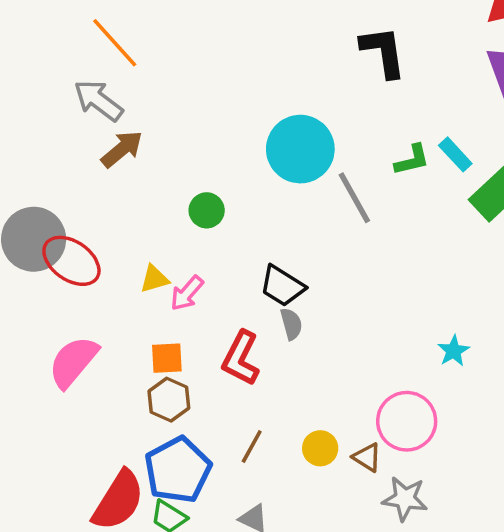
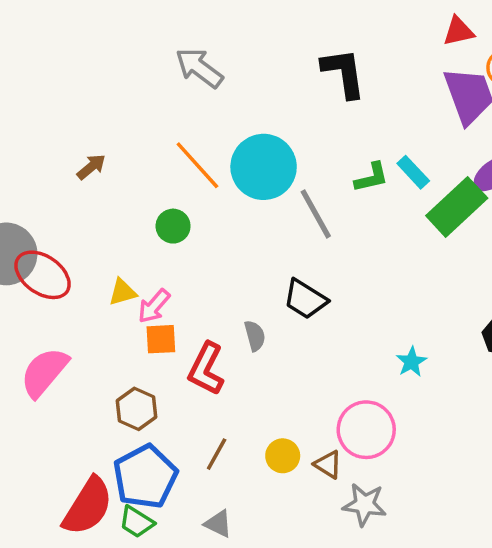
orange line: (115, 43) -> (197, 165), moved
gray arrow: (98, 100) -> (199, 68), moved
brown arrow: (122, 149) -> (91, 167), size x0.7
black trapezoid: (282, 286) -> (305, 299), moved
orange square: (167, 358) -> (161, 339), moved

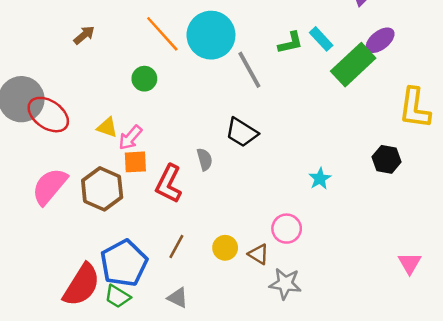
yellow triangle: (123, 292) -> (107, 127), turned 35
brown hexagon: (137, 409) -> (102, 189), moved, size x1.4
pink circle: (366, 430) -> (287, 229), size x0.7

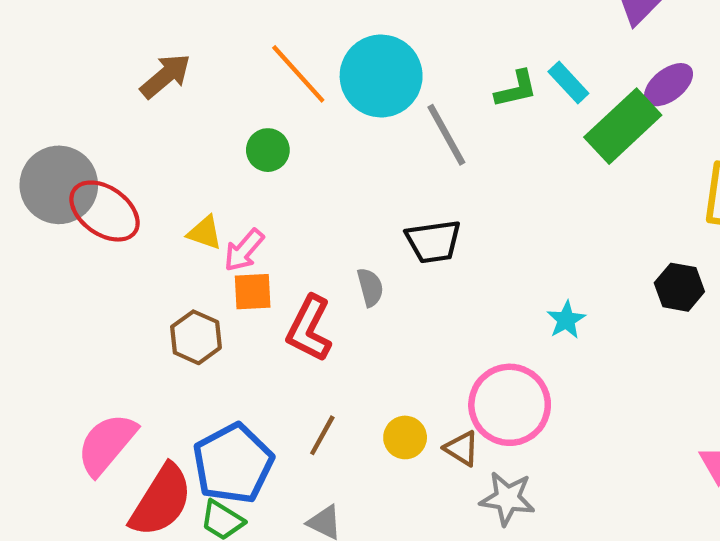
brown arrow: (84, 35) -> (166, 76), size x1.4
black trapezoid: (242, 132) -> (433, 241), turned -40
pink semicircle: (50, 186) -> (107, 444), moved
brown hexagon: (102, 189) -> (196, 337), size x0.7
pink circle: (287, 229) -> (510, 405), size x1.6

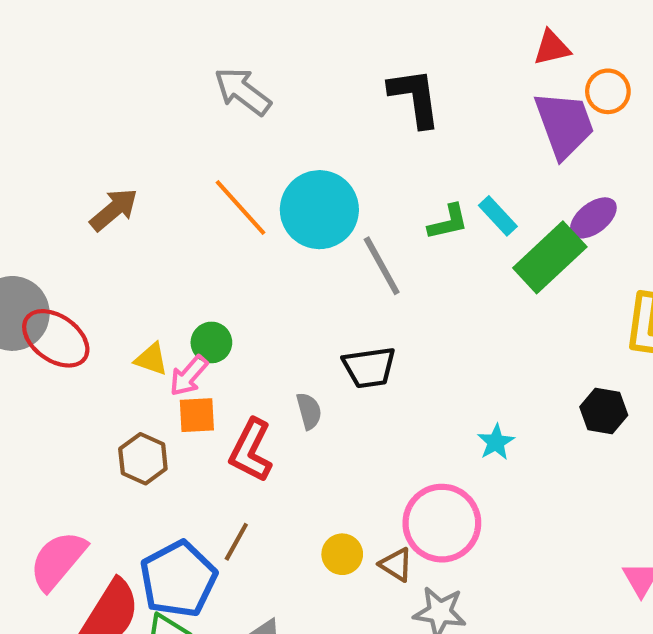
green circle: (268, 150) -> (211, 342), moved
brown line: (322, 435) -> (236, 542), moved

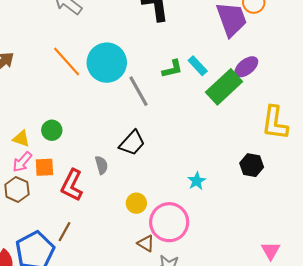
black trapezoid: (369, 367) -> (132, 143), turned -40
pink arrow: (189, 376) -> (22, 162), moved
yellow circle: (342, 554) -> (136, 203), moved

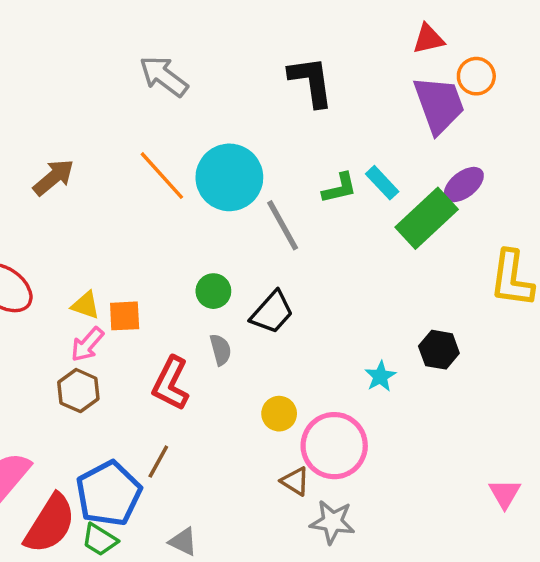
green circle: (52, 130) -> (213, 291), moved
black hexagon: (252, 165) -> (439, 350), moved
orange square: (44, 167) -> (125, 316), moved

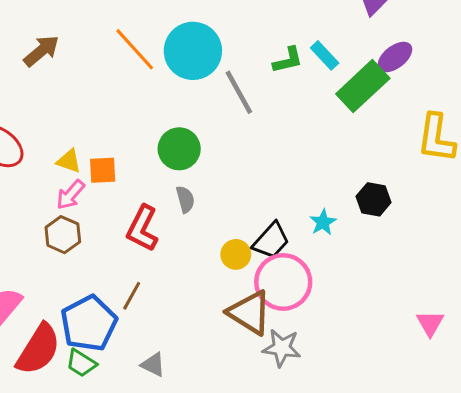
green circle: (213, 291) -> (179, 149), size x1.4
black trapezoid: (272, 312) -> (271, 241), moved
brown triangle: (295, 481) -> (250, 313), size x1.8

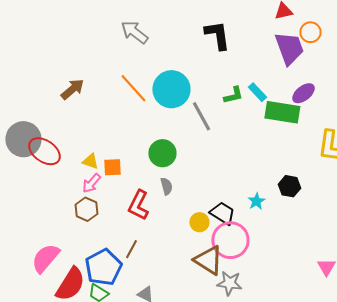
green rectangle: (363, 86) -> (282, 112), turned 52
black trapezoid: (271, 241) -> (222, 213), turned -100

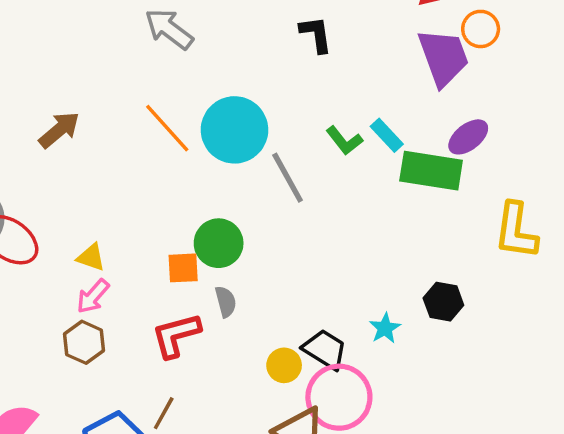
black L-shape: (217, 35) -> (316, 34), size x0.7
green L-shape: (233, 95) -> (344, 141), turned 65
orange square: (112, 167) -> (183, 268), moved
red L-shape: (138, 205) -> (176, 335), turned 48

